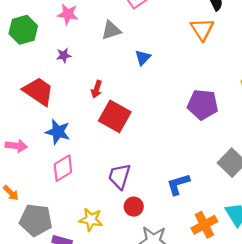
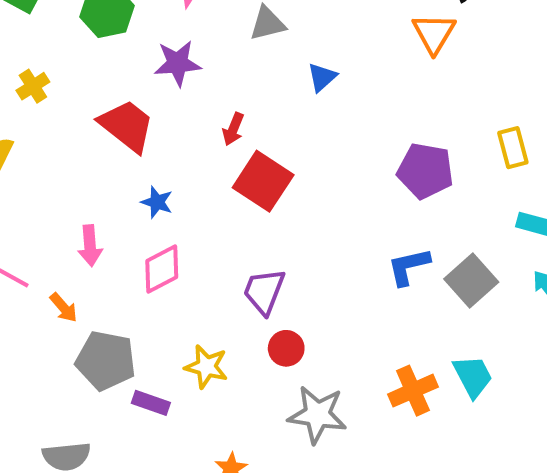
purple star: (64, 55) -> (178, 63), size x1.6
blue star: (58, 132) -> (157, 202), size x0.7
pink arrow: (16, 146) -> (90, 246), moved, turned 75
blue L-shape: (178, 184) -> (409, 266), moved

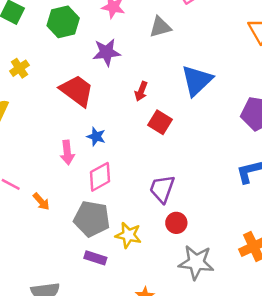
blue triangle: (322, 77) -> (197, 80), moved, size x1.8
red square: (263, 181) -> (160, 122), size x0.7
pink arrow: (90, 246) -> (67, 153), moved
gray pentagon: (106, 361) -> (92, 219), moved

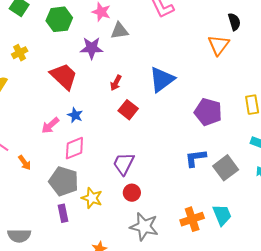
gray triangle: (160, 27) -> (119, 31), moved
pink arrow: (67, 153) -> (50, 125), turned 48
purple rectangle: (95, 258) -> (63, 213), turned 54

